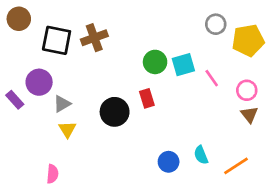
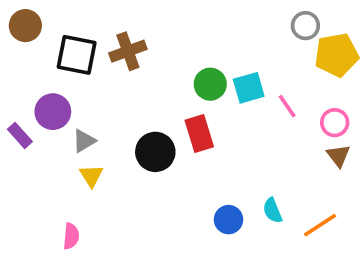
gray circle: (216, 24) -> (305, 26), moved
red rectangle: (147, 98) -> (199, 134), size x1.4

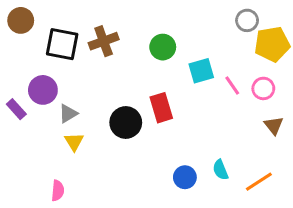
green circle: (210, 84) -> (163, 47), moved
pink circle: (335, 123) -> (263, 88), moved

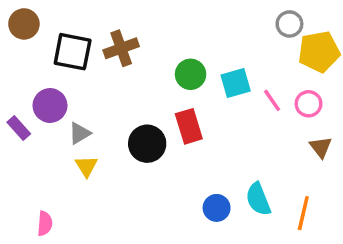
green circle: (163, 47) -> (191, 74), moved
cyan semicircle: (220, 170) -> (258, 199), size x1.4
orange line: (259, 182) -> (303, 213), turned -44
pink semicircle: (58, 191) -> (45, 224), moved

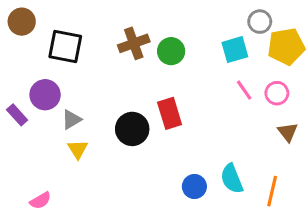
brown cross: (121, 48) -> (134, 43), moved
green circle: (191, 74) -> (171, 51), moved
cyan square: (236, 83) -> (235, 50), moved
pink semicircle: (45, 224) -> (40, 201), turned 55

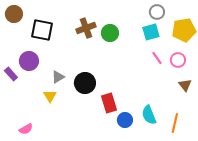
gray circle: (260, 22) -> (157, 12), moved
red rectangle: (170, 113) -> (109, 103), moved
gray triangle: (71, 120) -> (58, 77), moved

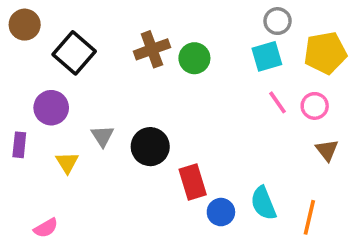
black square: (42, 30) -> (74, 53), turned 30
purple rectangle: (11, 74) -> (19, 145), moved, turned 48
gray triangle: (58, 77) -> (102, 136), turned -32
yellow triangle: (50, 96) -> (67, 163), moved

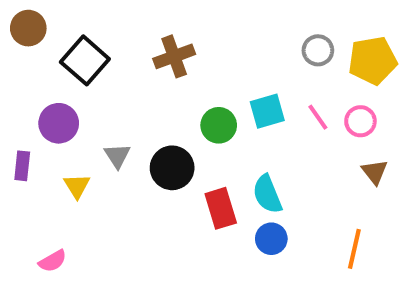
gray circle: (278, 21) -> (318, 50), moved
cyan square: (267, 56) -> (267, 111), moved
green circle: (194, 58) -> (219, 125), moved
cyan semicircle: (263, 203) -> (267, 194), moved
blue circle: (221, 212) -> (271, 239), moved

